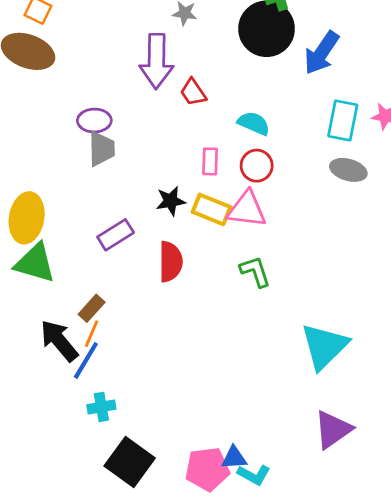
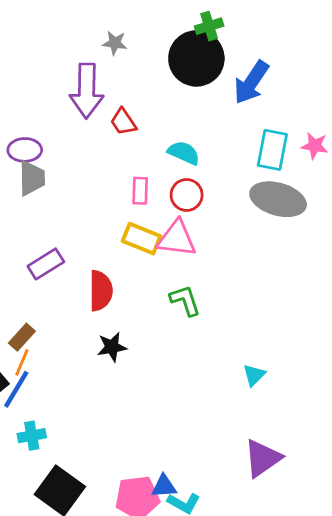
gray ellipse: (348, 170) -> (278, 199), size x1.5
black star: (171, 201) -> (112, 347), moved
cyan triangle: (324, 346) -> (254, 375), size x0.5

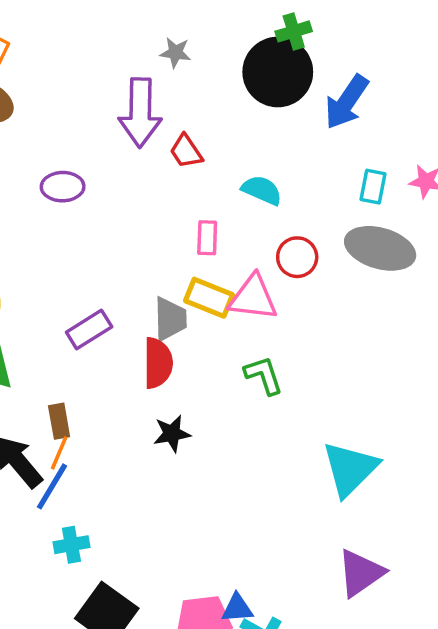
cyan rectangle: (272, 150) -> (373, 187), size x0.7
gray trapezoid: (32, 178) -> (170, 319), moved
red circle: (187, 195) -> (297, 257), moved
brown rectangle: (22, 337) -> (59, 421), turned -52
cyan triangle: (254, 375) -> (350, 469), size x2.0

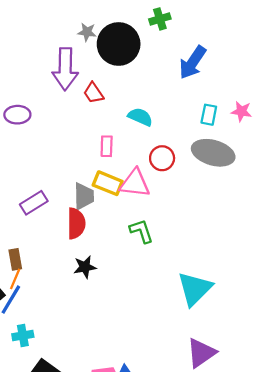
black circle: (278, 72) -> (119, 44), moved

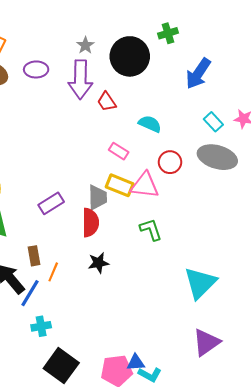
gray star: (87, 32) -> (85, 45), moved, turned 30
purple ellipse: (17, 115) -> (36, 69), moved
cyan rectangle: (209, 115) -> (213, 122), turned -54
pink rectangle: (107, 146) -> (119, 151), turned -60
orange line: (15, 279) -> (53, 272), moved

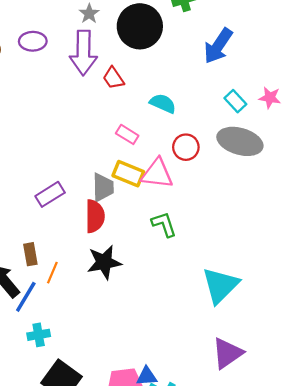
black star: (98, 263) -> (104, 262), size x1.4

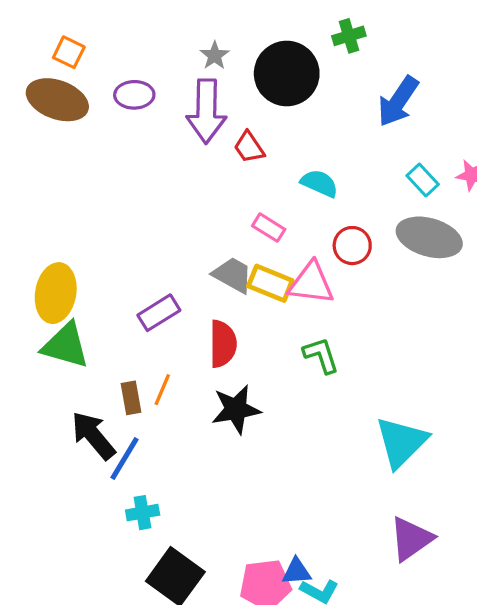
gray trapezoid: (103, 187) -> (233, 275), moved, turned -60
orange line: (52, 273) -> (162, 390), moved

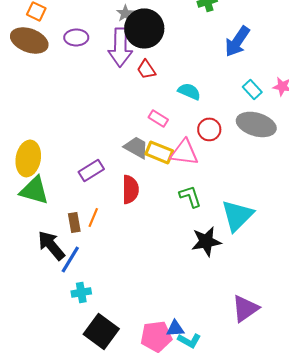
black circle: (287, 74) -> (144, 28), moved
black star: (236, 409) -> (206, 241), moved
cyan triangle: (401, 442) -> (237, 215), moved

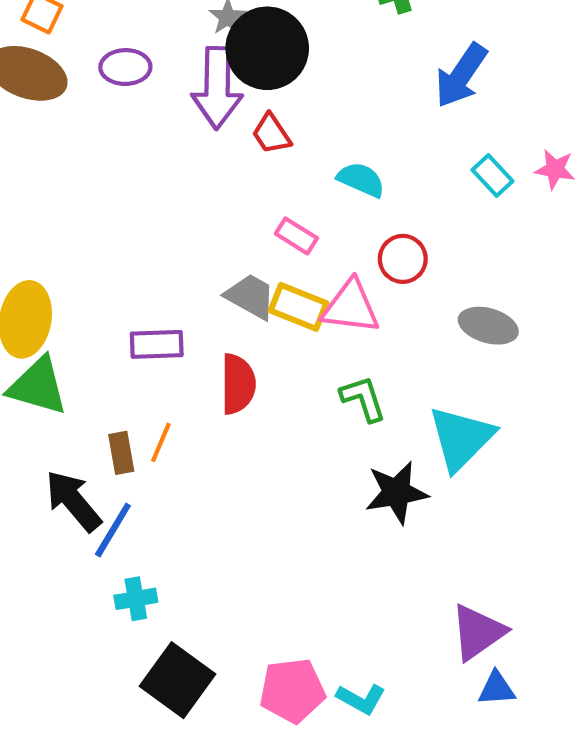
gray ellipse: (256, 124) -> (488, 326), moved, size x0.7
purple rectangle: (91, 170) -> (157, 344), turned 30
blue triangle: (175, 328) -> (497, 688), moved

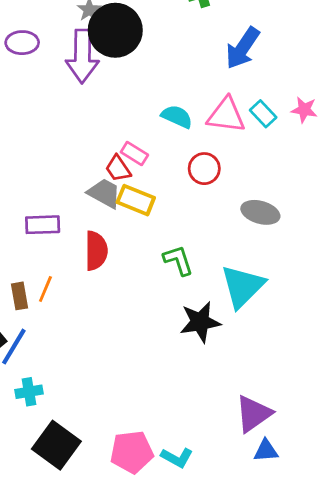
red trapezoid: (271, 134) -> (118, 169), moved
pink triangle: (351, 307) -> (226, 115), moved

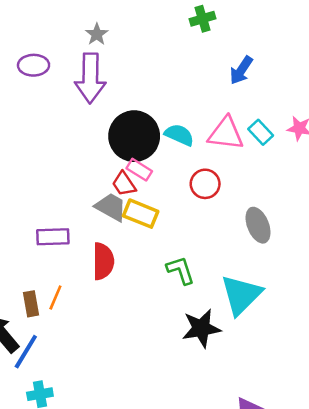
black circle: (115, 30) -> (134, 136), moved
blue arrow: (243, 48) -> (241, 70), size x0.7
gray ellipse: (260, 212) -> (258, 225), turned 52

